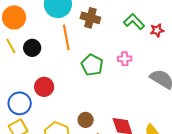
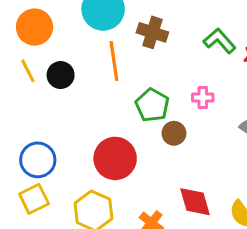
red circle: (44, 87) -> (115, 158), moved, size x1.4
brown circle: (86, 120) -> (174, 133), moved

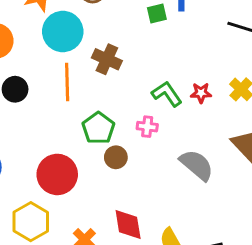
green L-shape: (220, 41) -> (167, 94), moved

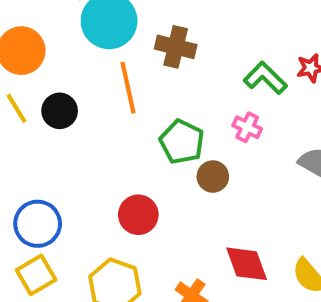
pink cross: (147, 127) -> (247, 127), turned 30
red circle: (57, 174) -> (138, 215), size x0.7

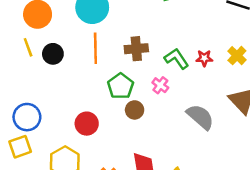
brown cross: (176, 47) -> (136, 49), moved, turned -30

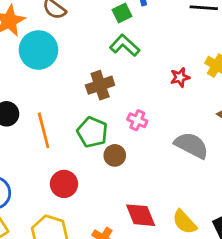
orange line: (95, 48) -> (44, 130), moved
green L-shape: (177, 59) -> (125, 45), moved

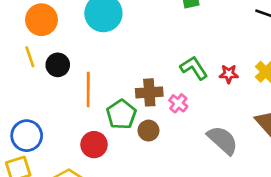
green L-shape: (125, 45) -> (194, 68), moved
brown cross: (100, 85) -> (149, 92), moved
green pentagon: (92, 132) -> (121, 114), moved

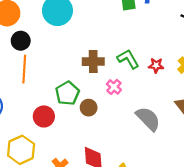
black circle: (58, 65) -> (21, 41), moved
orange line: (88, 89) -> (24, 69), moved
brown cross: (149, 92) -> (93, 62), moved

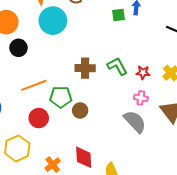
orange line: (24, 69) -> (34, 85), moved, turned 65
pink cross: (114, 87) -> (141, 98), moved, turned -32
green pentagon: (67, 93) -> (61, 97), turned 30

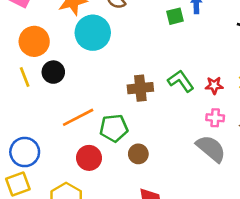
brown circle: (80, 110) -> (138, 154), moved

